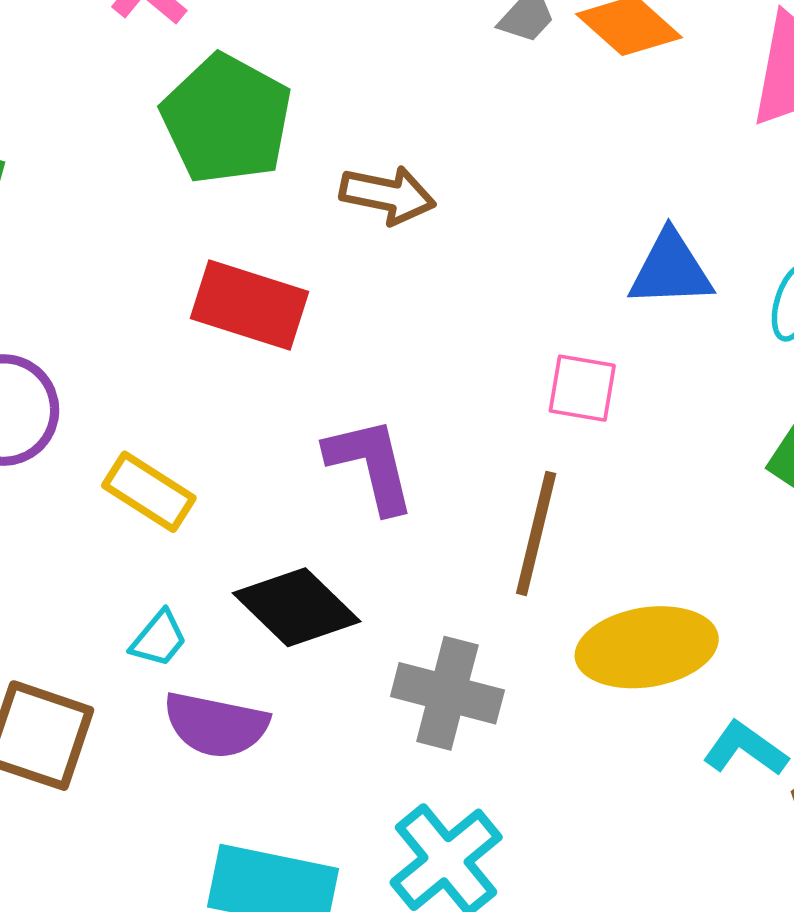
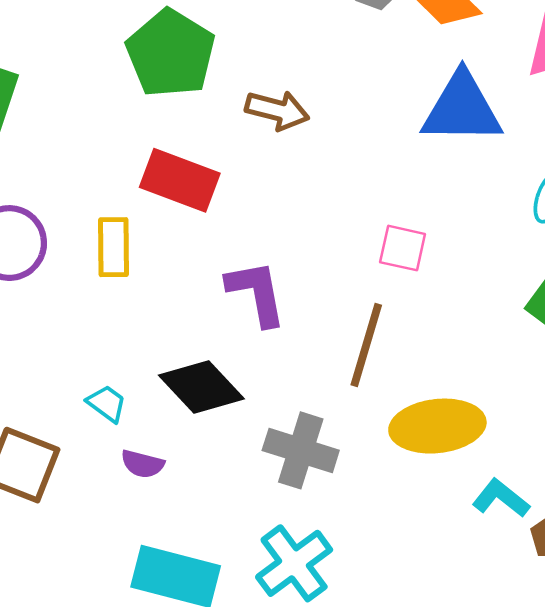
blue triangle: (671, 269) -> (462, 108), moved, size x1.4
yellow rectangle: (149, 492) -> (113, 247), moved, turned 54
cyan trapezoid: (159, 639) -> (107, 404), turned -96
purple semicircle: (216, 725) -> (143, 464), size x0.6

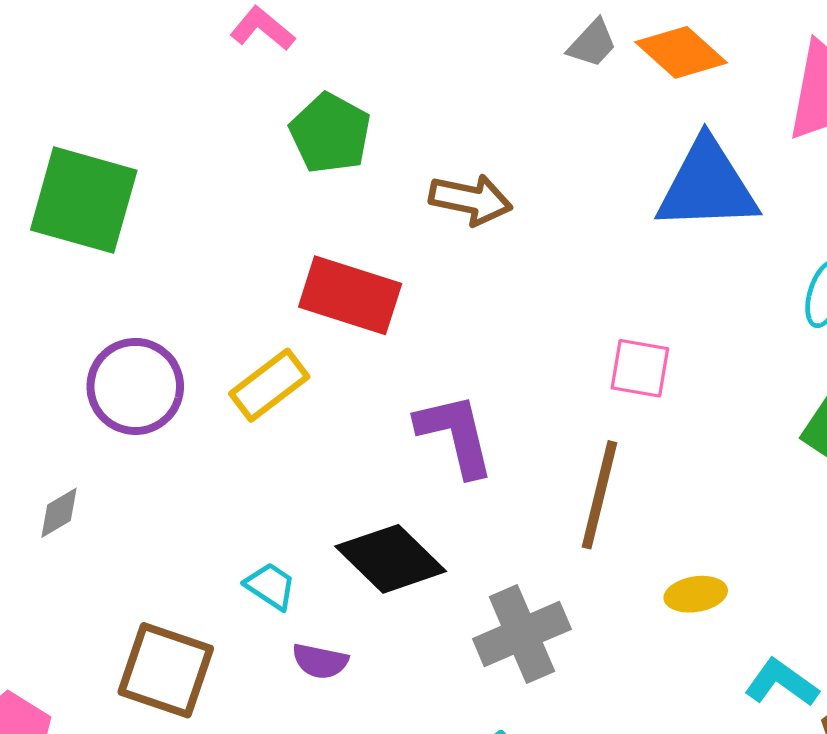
green pentagon: (171, 53) -> (330, 133), size x0.7
yellow rectangle: (113, 247) -> (269, 385), turned 56
yellow ellipse: (437, 426) -> (696, 594), size x0.5
gray cross: (301, 450) -> (522, 634), turned -38

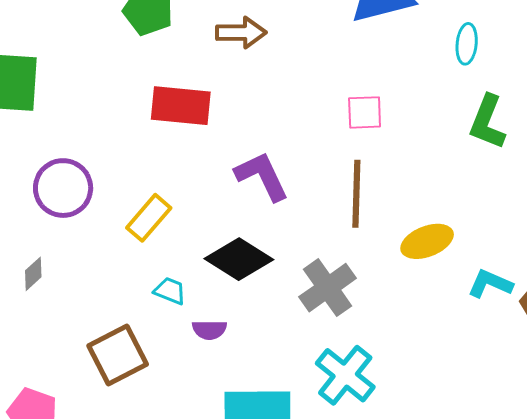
yellow rectangle: (269, 385) -> (149, 218), moved
yellow ellipse: (696, 594) -> (427, 241), size x1.4
brown square: (166, 670) -> (118, 355), turned -34

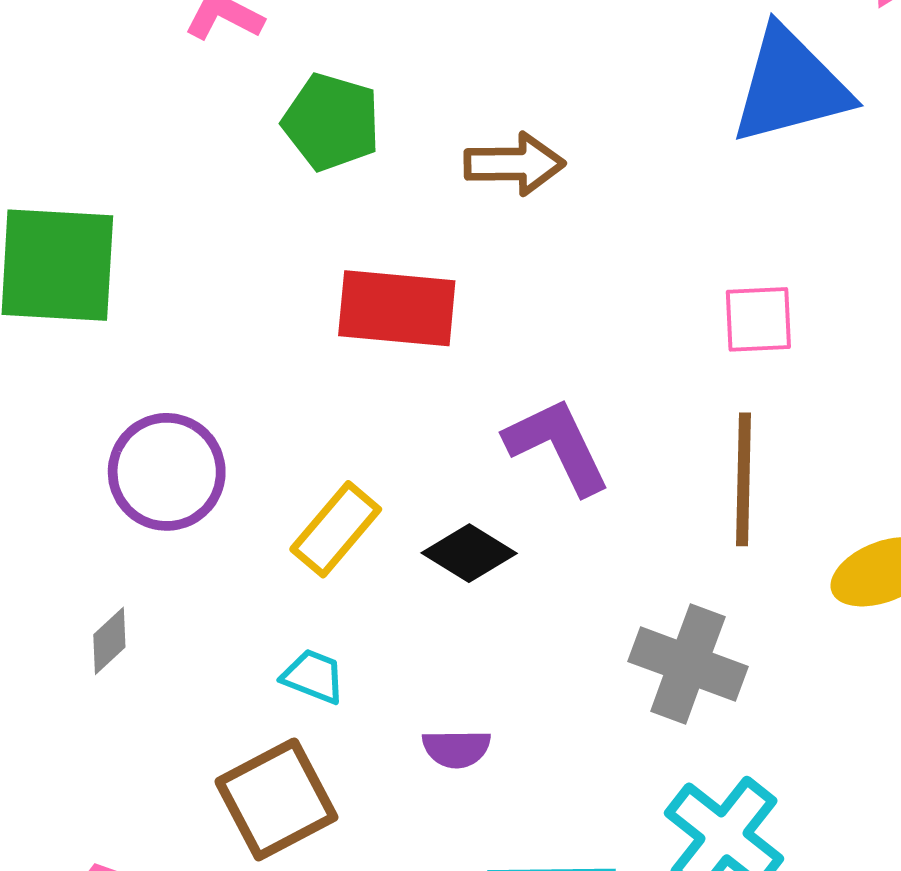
black diamond: (239, 259) -> (469, 553), moved, size x0.7
gray cross: (328, 288) -> (688, 664), turned -34
cyan trapezoid: (170, 291) -> (313, 676), moved

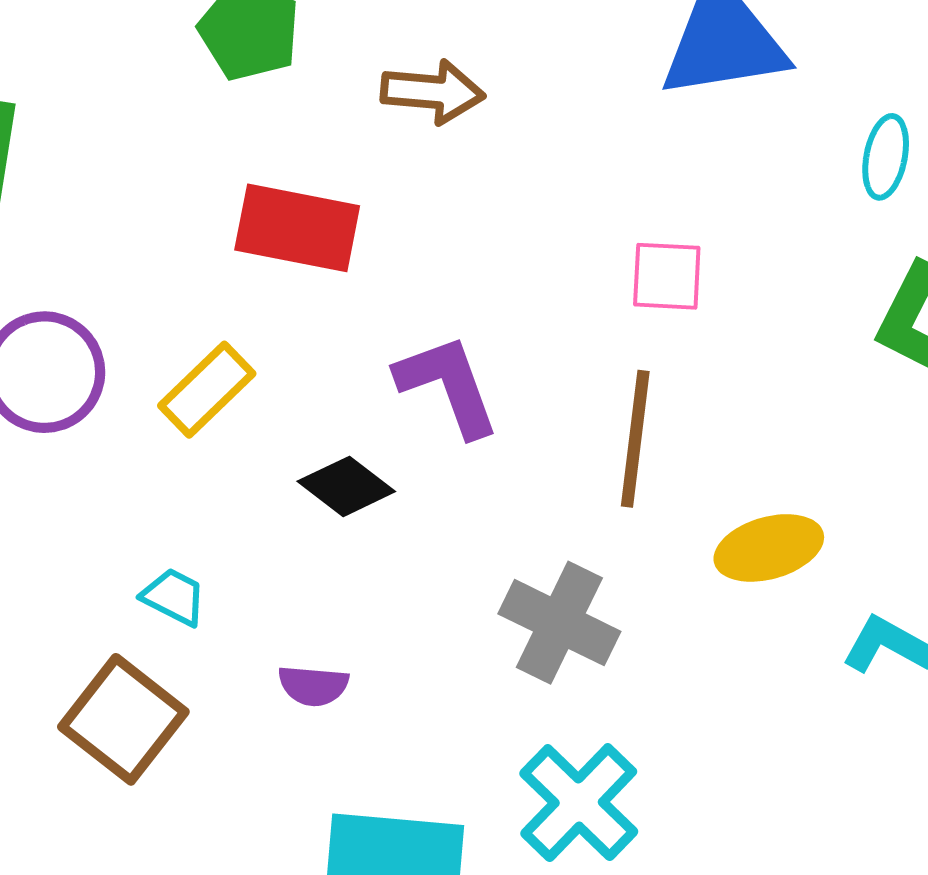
yellow rectangle: (336, 529) -> (207, 390), moved
brown square: (276, 799) -> (123, 719), turned -30

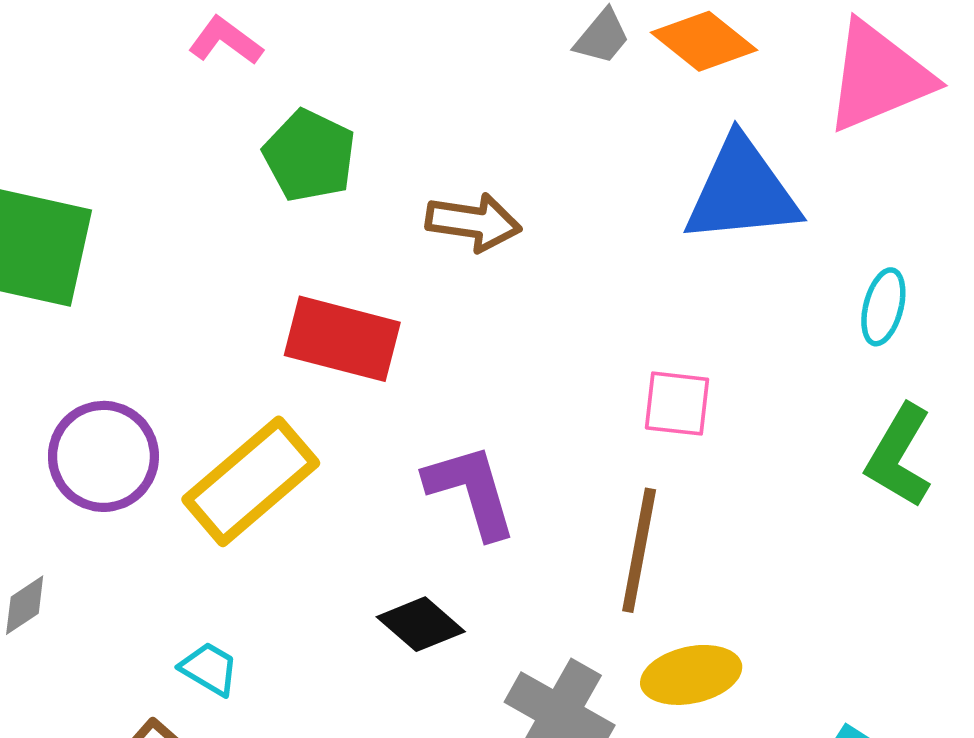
yellow rectangle: (207, 390) -> (251, 481), size x1.5
black diamond: (346, 486) -> (421, 624), moved
yellow ellipse: (769, 548) -> (691, 675), moved

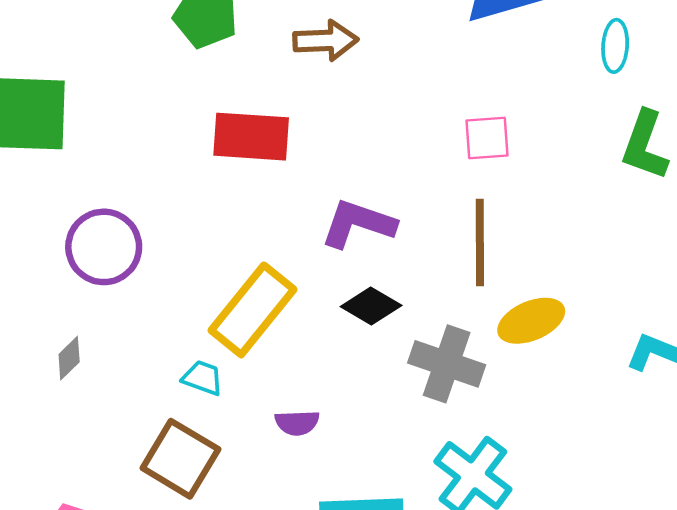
yellow rectangle: (251, 481) -> (253, 310), moved
purple L-shape: (471, 491) -> (358, 224), turned -44
black diamond: (421, 624) -> (371, 306), moved

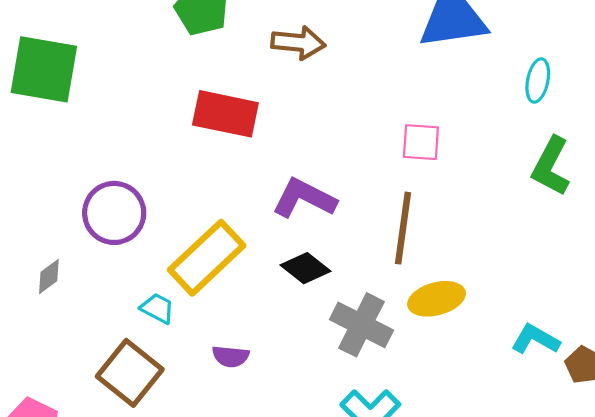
purple circle: (104, 247) -> (114, 213), moved

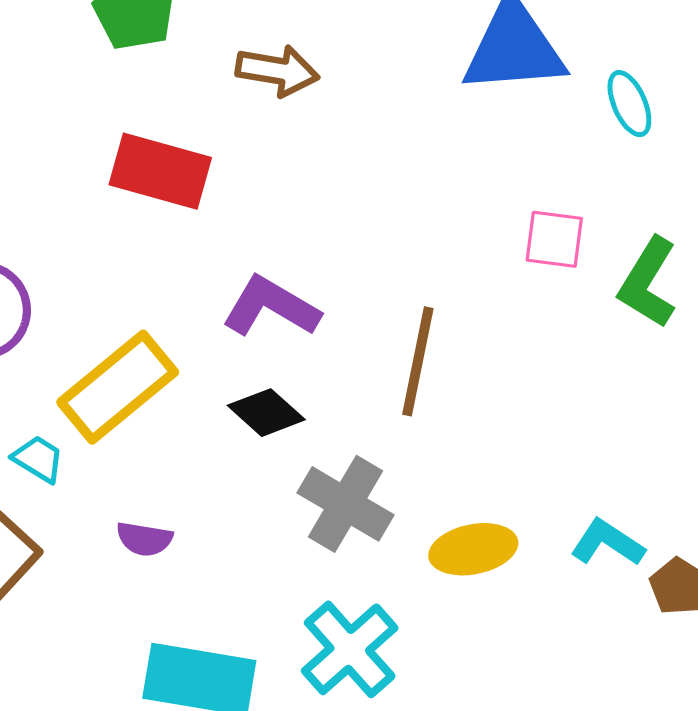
cyan ellipse: (538, 81) -> (629, 104), moved, turned -39
pink square: (421, 142) -> (554, 239), moved
yellow ellipse: (437, 299) -> (473, 549), moved

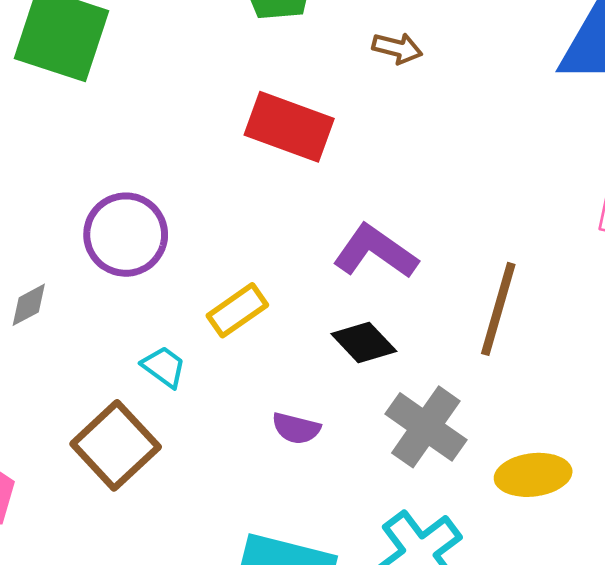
brown arrow: (277, 71) -> (397, 48), size x0.7
yellow rectangle: (118, 387) -> (237, 310), size x0.6
purple semicircle: (144, 539) -> (296, 428), moved

